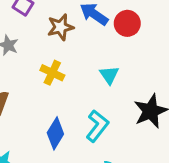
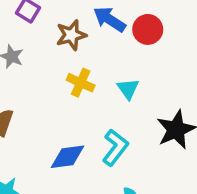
yellow cross: (52, 73) -> (81, 83), moved
blue diamond: (55, 133) -> (67, 157), turned 52

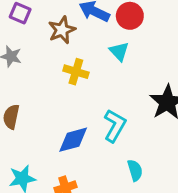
cyan triangle: (128, 89) -> (119, 51), moved

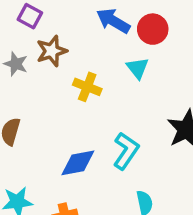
brown star: (62, 30) -> (52, 51), moved

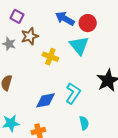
cyan triangle: (137, 68) -> (79, 46), size x1.5

